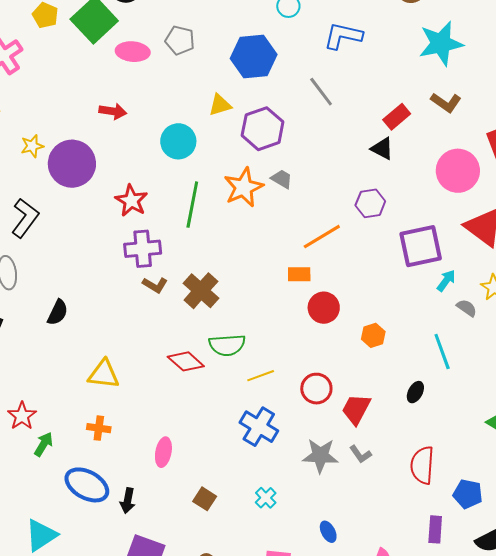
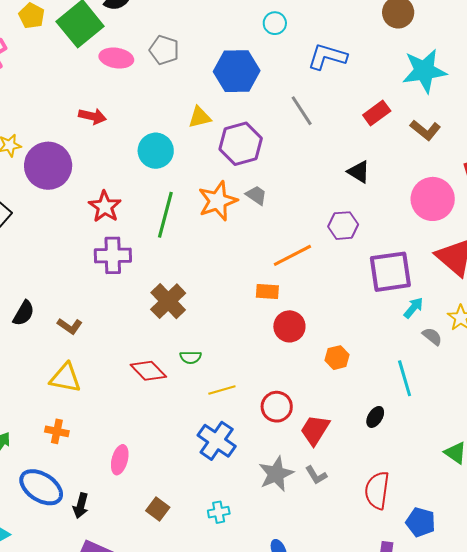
red rectangle: (397, 117) -> (377, 113), moved
brown L-shape: (155, 285) -> (70, 326), moved
green semicircle: (227, 345) -> (191, 357), size x0.6
gray star: (320, 456) -> (276, 474), turned -30
cyan cross: (266, 498) -> (219, 512), turned 30

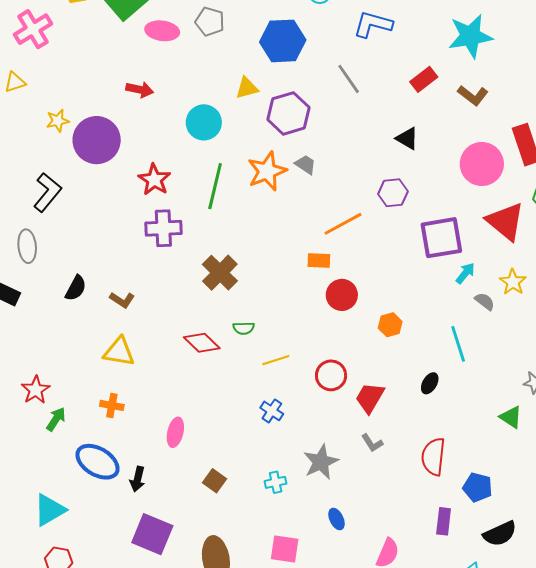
blue cross: (217, 441) -> (272, 411), size x0.6
gray star: (276, 474) -> (321, 462), moved

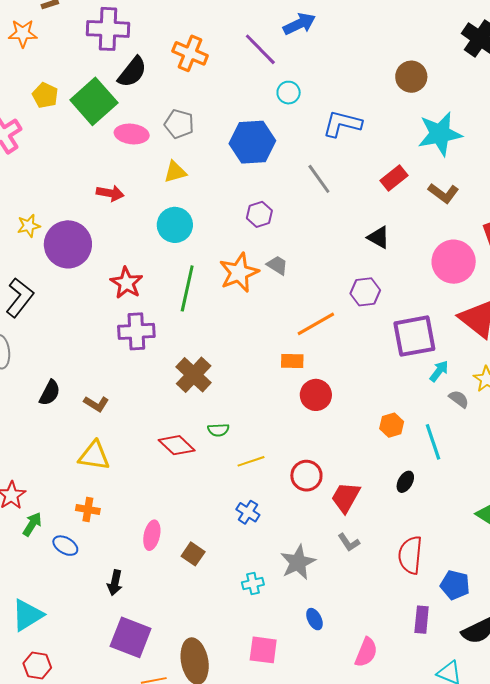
yellow triangle: (247, 88) -> (175, 172), moved
purple hexagon: (288, 113) -> (259, 214), size x0.6
orange hexagon: (390, 325) -> (392, 425), moved
blue ellipse: (97, 462) -> (65, 546), moved, size x0.6
brown square: (215, 481) -> (193, 554), moved

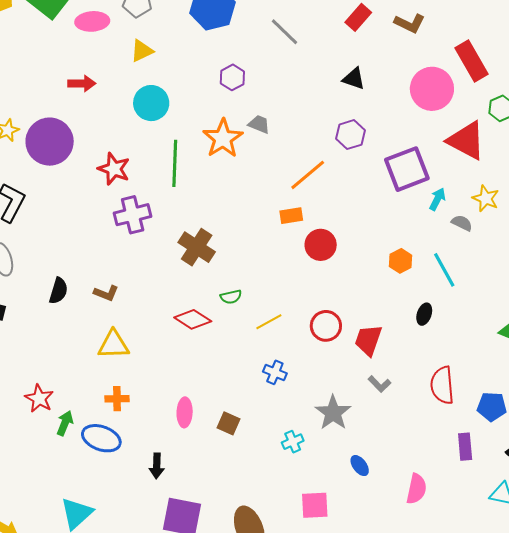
blue ellipse: (65, 546) -> (101, 438), size x1.5

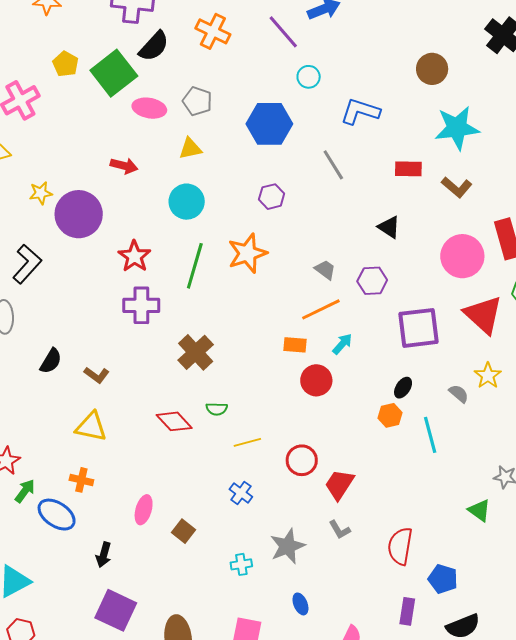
red rectangle: (358, 17) -> (408, 169), turned 36
gray trapezoid: (259, 124) -> (325, 270), moved
cyan arrow: (437, 199) -> (342, 344), moved
black ellipse: (424, 314) -> (403, 388), moved

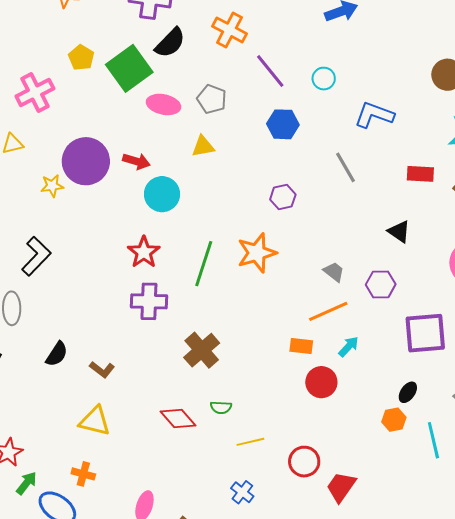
purple line: (283, 32) -> (270, 71), moved
blue hexagon: (269, 124) -> (283, 124), size x0.7
cyan circle: (187, 202) -> (162, 194), moved
purple circle: (79, 214) -> (86, 161), moved

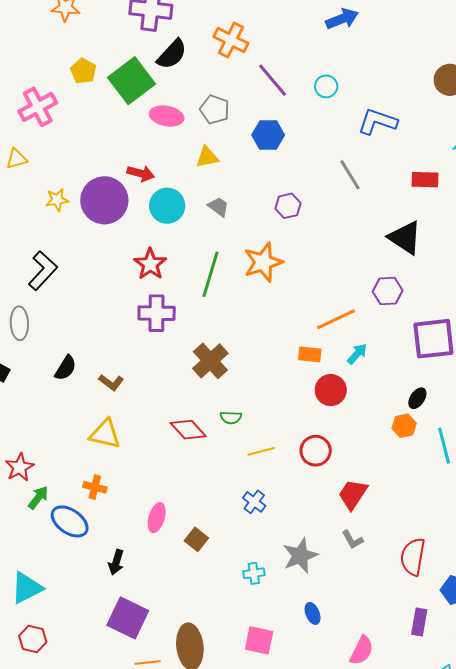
blue hexagon: (283, 124) -> (268, 135), moved
purple circle: (86, 161) -> (104, 200), moved
black triangle: (399, 232) -> (405, 238), size x1.5
gray trapezoid: (334, 272) -> (218, 207), moved
red circle: (304, 462) -> (316, 451), moved

